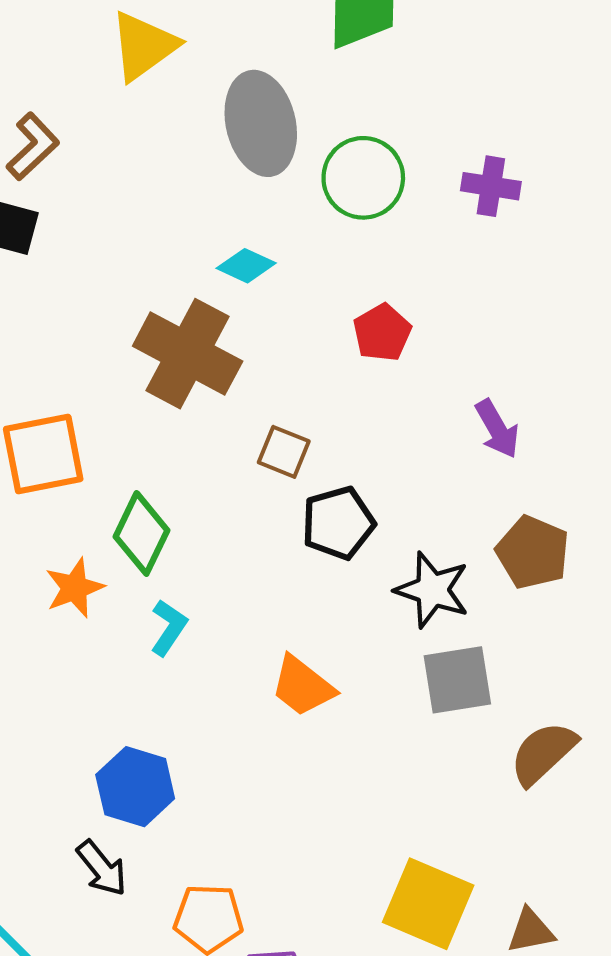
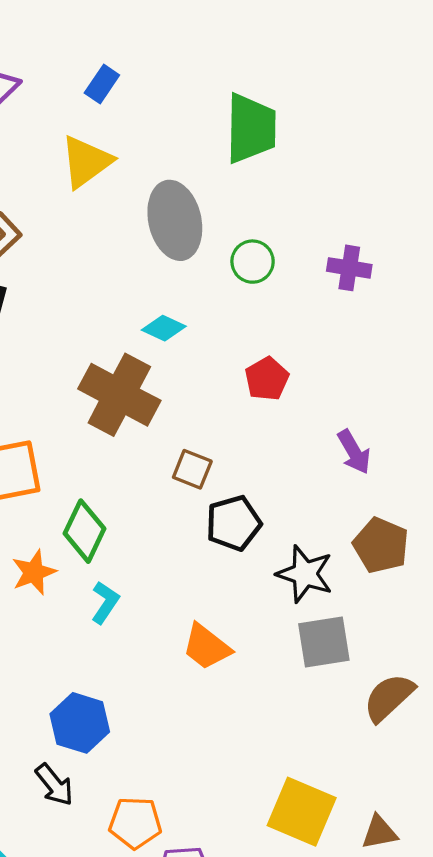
green circle: (363, 178) -> (253, 262), size x0.7

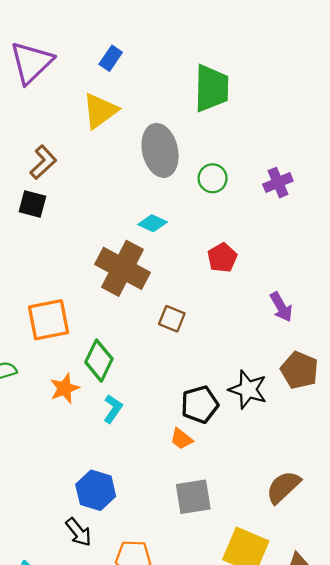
purple cross: (349, 268) -> (278, 183), turned -32
black pentagon: (234, 523) -> (200, 405), moved
gray square: (324, 642) -> (193, 497), moved
orange trapezoid: (207, 647) -> (181, 439), size x0.7
brown semicircle: (389, 698) -> (283, 487), moved

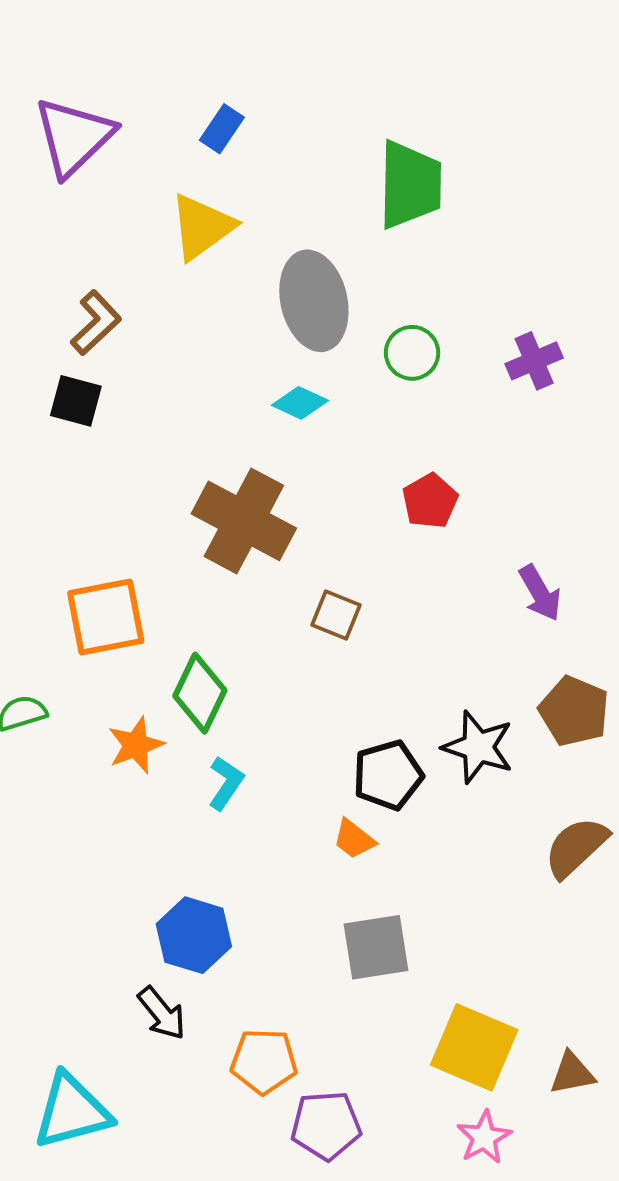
cyan diamond: (153, 223) -> (300, 403), moved
brown semicircle: (283, 487) -> (576, 847), moved

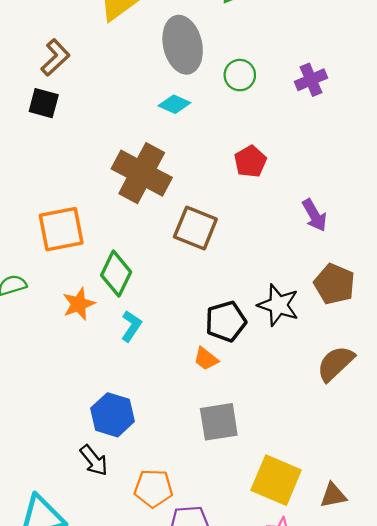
brown square: (336, 615) -> (195, 228), size x1.5

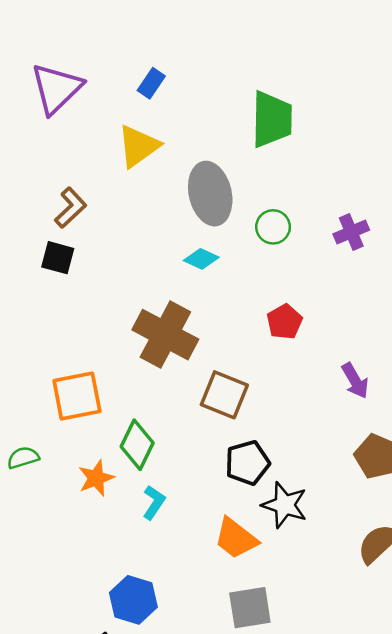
black star: (278, 305) -> (285, 505), moved
black pentagon: (226, 321) -> (247, 463), moved
orange trapezoid: (206, 359) -> (236, 538), size x1.6

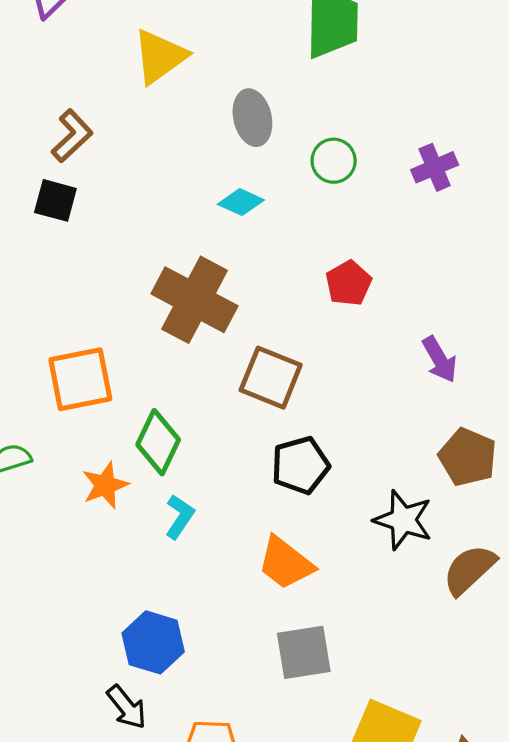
gray ellipse: (210, 194) -> (252, 118), size x0.7
black star: (285, 505) -> (403, 520), moved

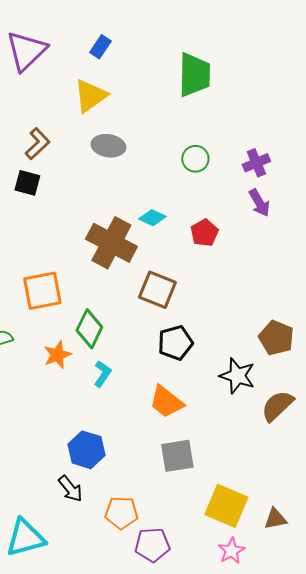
gray ellipse: (252, 118) -> (108, 146), moved, turned -68
cyan diamond: (241, 202) -> (152, 218), moved
purple arrow: (440, 359) -> (259, 203), moved

